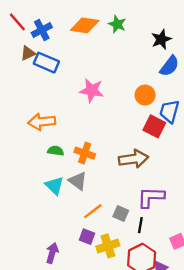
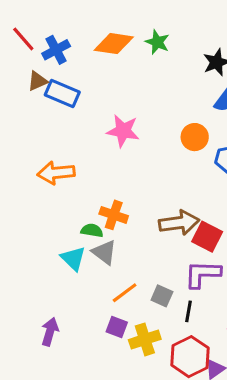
red square: (154, 126) -> (207, 237), moved
green semicircle: (56, 151) -> (92, 230), moved
purple arrow: (52, 253) -> (50, 332), moved

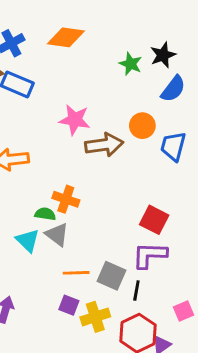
green star: (157, 42) -> (131, 64), moved
brown arrow: (179, 223) -> (104, 145), moved
orange line: (125, 293) -> (76, 273), turned 35
gray square: (162, 296) -> (111, 276), size x1.4

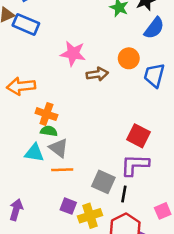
brown arrow: (104, 145) -> (97, 74), size x0.7
orange cross: (66, 199) -> (46, 114), moved
cyan triangle: (28, 240) -> (34, 153), turned -35
orange line: (76, 273) -> (62, 170), moved

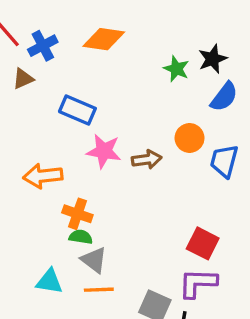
blue rectangle: (26, 24) -> (77, 110), moved
pink star: (73, 54) -> (104, 151), moved
cyan triangle: (34, 153) -> (49, 281), moved

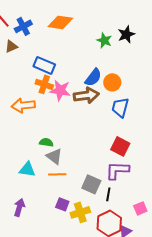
blue semicircle: (224, 97) -> (93, 77), moved
brown arrow: (147, 159) -> (86, 95), size x1.4
blue trapezoid: (224, 161) -> (120, 107), moved
orange cross: (77, 214) -> (44, 84), moved

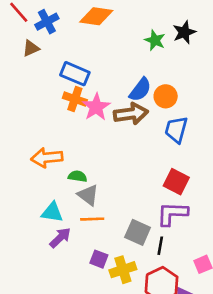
pink star: (60, 90) -> (96, 107), turned 30
orange arrow: (23, 105) -> (47, 158), moved
purple arrow: (19, 207) -> (60, 238), moved, turned 30

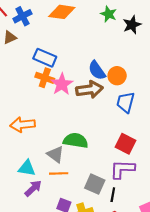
green star: (155, 40) -> (109, 14), moved
blue semicircle: (140, 90) -> (97, 70), turned 108
green semicircle: (78, 176) -> (76, 141), moved, size x1.6

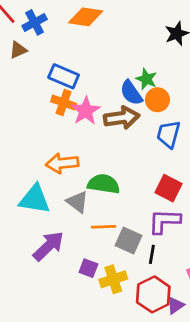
green star: (109, 14) -> (146, 79), moved
orange arrow: (22, 125) -> (62, 163), moved
cyan triangle: (27, 168) -> (35, 199), moved, size x1.4
orange line: (59, 173) -> (104, 227), moved
purple arrow: (33, 188) -> (48, 246), size x1.4

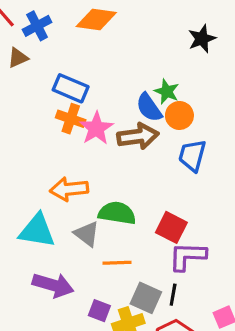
red square: (168, 188) -> (171, 227), moved
gray square: (128, 241) -> (146, 298), moved
purple arrow: (48, 246) -> (53, 285), turned 60

